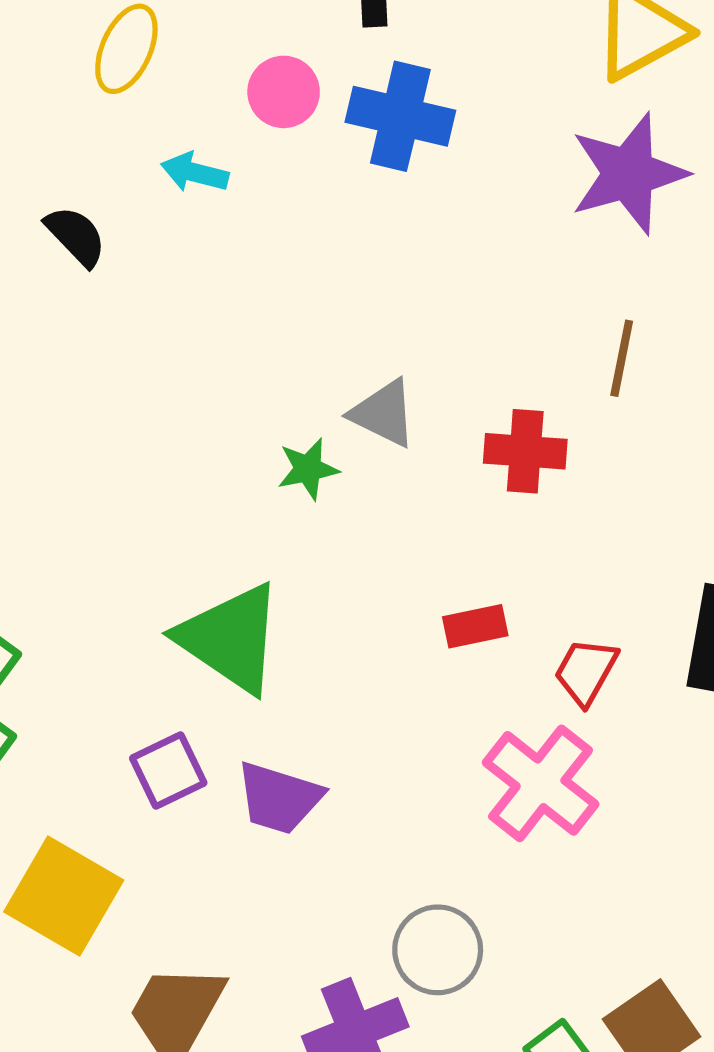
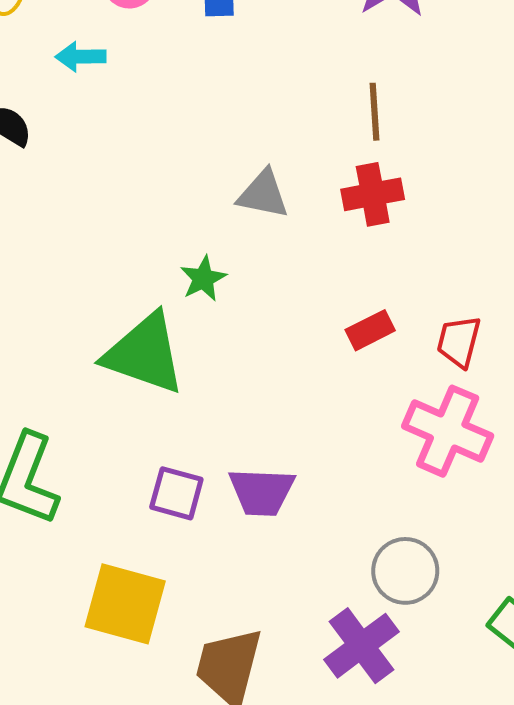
brown line: (622, 358) -> (374, 112), moved
green star: (308, 469) -> (203, 279), moved
green triangle: (230, 638) -> (144, 354), moved
purple square: (168, 771) -> (176, 493), turned -34

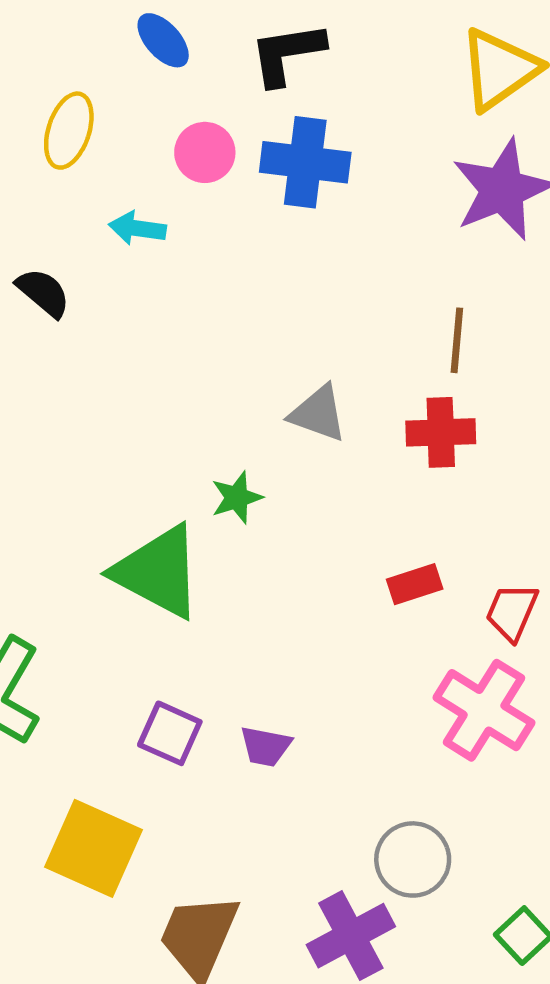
purple trapezoid: (262, 492) -> (266, 746), size x0.7

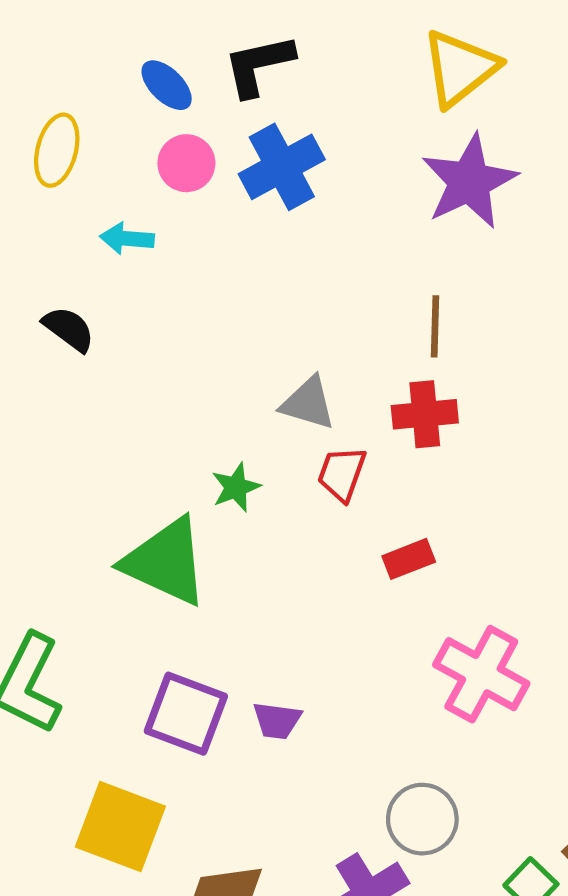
blue ellipse: (163, 40) -> (167, 85), moved
blue cross: (305, 162) -> (282, 167), turned -32
black semicircle: (43, 293) -> (69, 329), moved
red trapezoid: (512, 612) -> (342, 474), moved
purple square: (170, 733) -> (186, 714), size x1.4

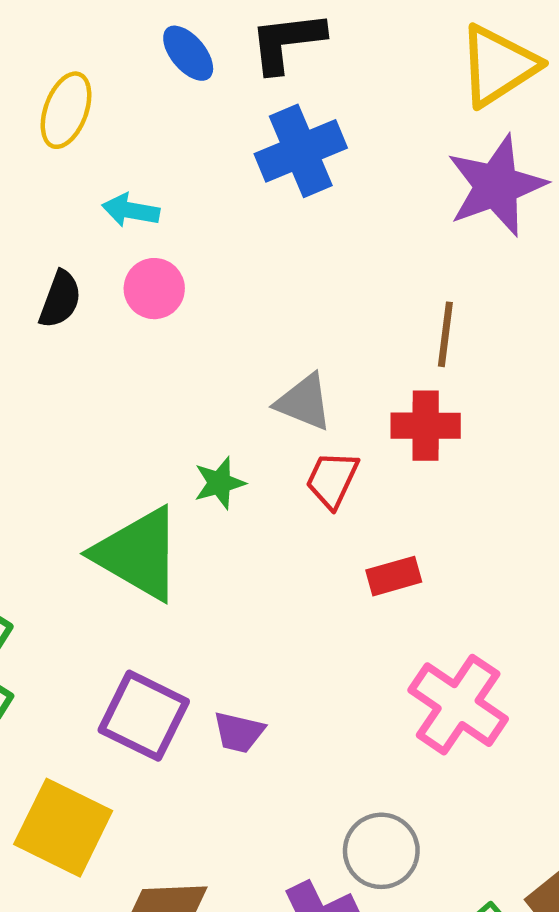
pink circle: (186, 163) -> (154, 289), moved
black semicircle: (69, 329) -> (60, 299), turned 68

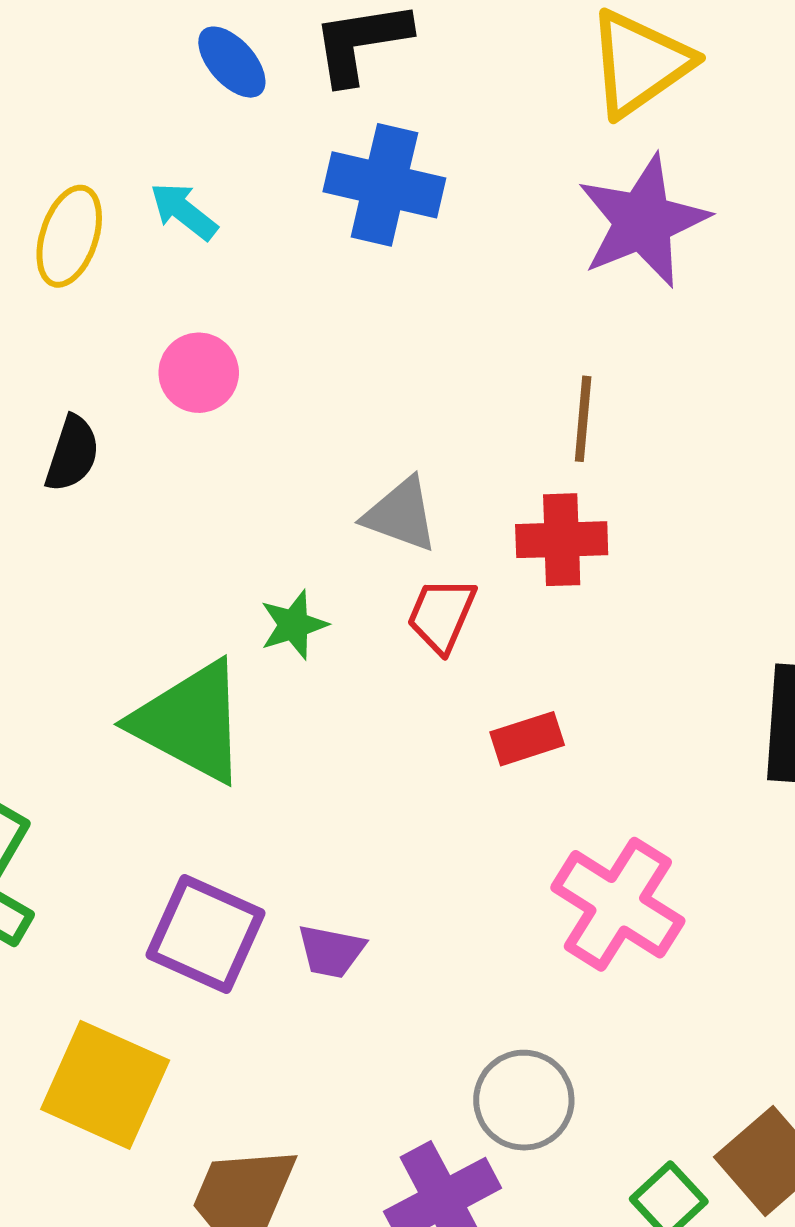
yellow ellipse: (66, 110) -> (69, 236), moved
blue cross: (301, 151) -> (384, 185), turned 38
cyan arrow: (131, 210) -> (184, 211), moved, turned 30
black semicircle: (60, 299) -> (72, 454), moved

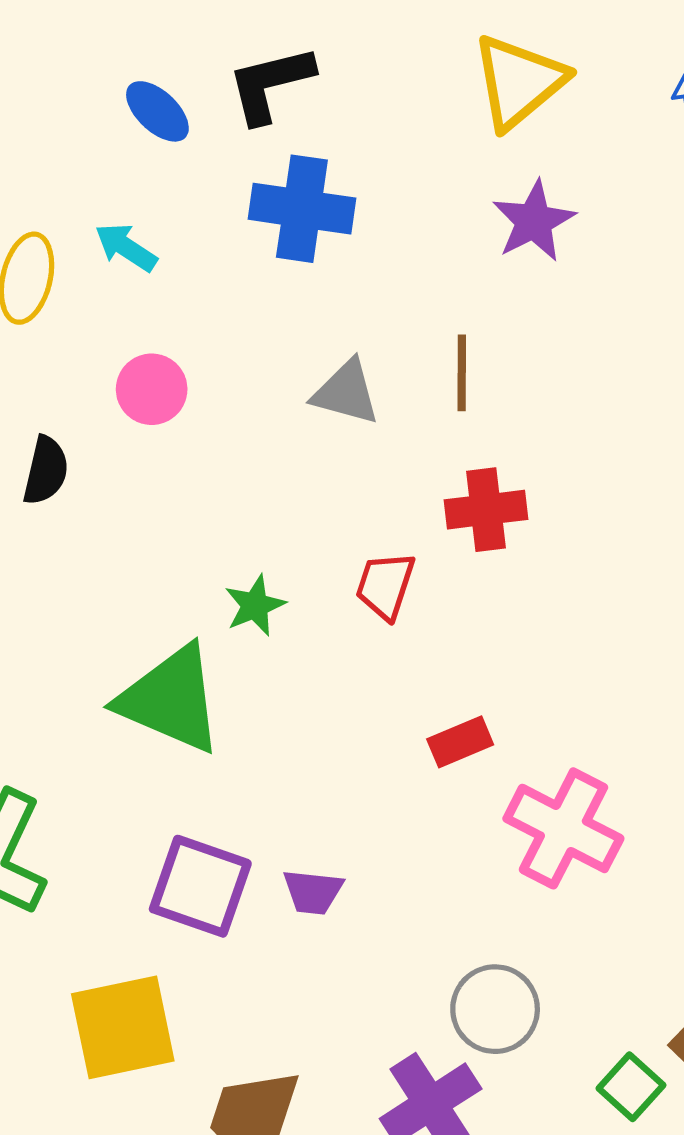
purple star: (643, 221) -> (534, 221), size x0.7
brown line: (583, 419) -> (462, 373), moved
gray triangle: (401, 515) -> (346, 392), moved
red rectangle: (527, 739) -> (460, 742), moved
yellow square: (105, 1085) -> (123, 1027), turned -31

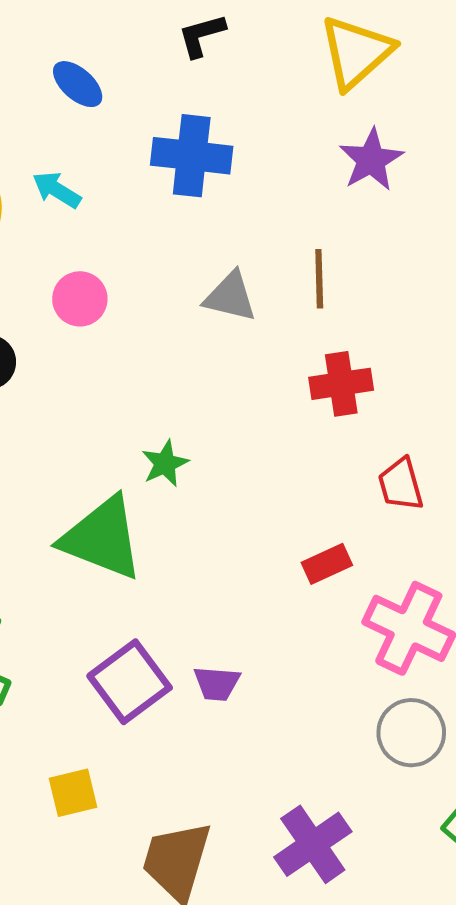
black L-shape: (270, 84) -> (202, 35), moved, size x0.7
red trapezoid: (385, 586) -> (401, 485), moved, turned -32
purple square: (200, 886) -> (130, 682), turned 36
gray circle: (495, 1009) -> (411, 733), moved
yellow square: (123, 1027) -> (73, 793), size x0.6

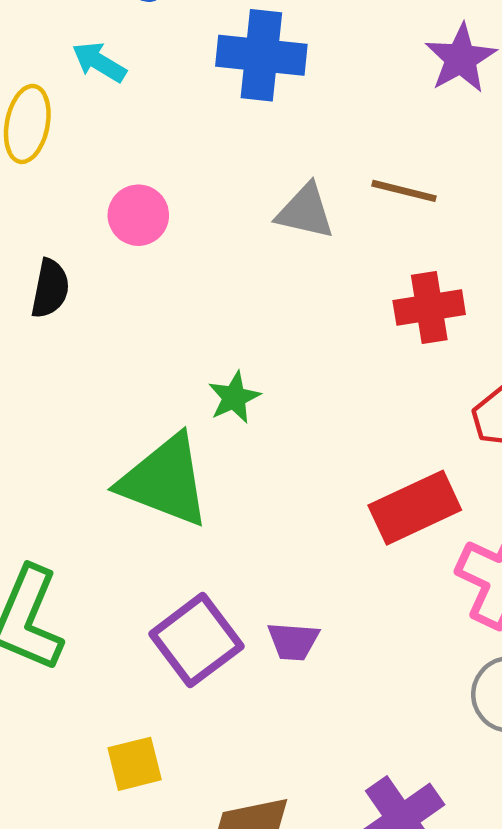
cyan arrow: (57, 190) -> (99, 62), moved
brown line: (319, 279) -> (404, 191), turned -74
red rectangle: (327, 564) -> (415, 508), size x1.6

